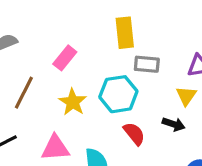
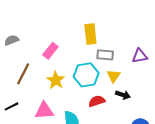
yellow triangle: (186, 96) -> (114, 76), moved
red semicircle: (134, 134) -> (97, 101), turned -70

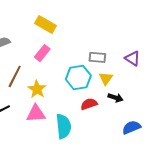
yellow rectangle: (90, 34) -> (45, 24), moved, turned -54
purple triangle: (140, 56) -> (132, 58), turned 42
yellow star: (56, 80) -> (37, 89), moved

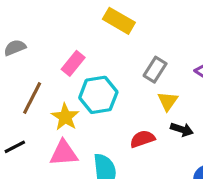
yellow rectangle: (45, 24) -> (119, 21), moved
gray rectangle: (97, 57) -> (155, 70), turned -63
cyan hexagon: (78, 77) -> (98, 95), moved

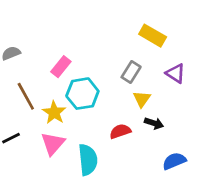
yellow rectangle: (119, 21) -> (153, 36), moved
brown line: (32, 98) -> (26, 96), turned -56
pink triangle: (64, 153) -> (53, 143), turned -45

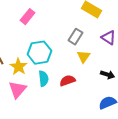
pink rectangle: (61, 67) -> (28, 17), moved
black arrow: (154, 123) -> (108, 75), moved
cyan semicircle: (88, 160) -> (44, 79), moved, size x0.7

